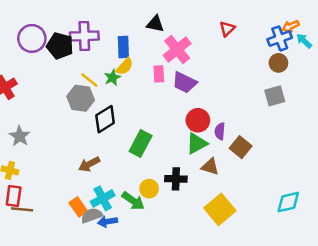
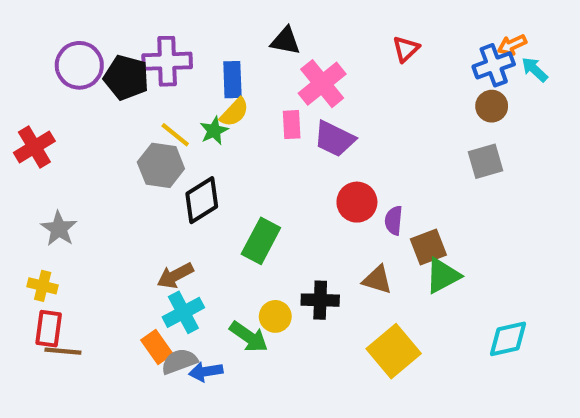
green triangle: (197, 143) -> (443, 276), moved
brown square: (241, 147) -> (428, 247), turned 30
cyan cross: (103, 198) -> (183, 312), moved

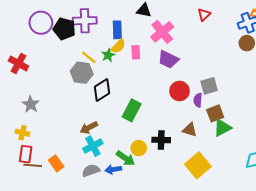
pink rectangle: (292, 125) -> (136, 52), moved
red cross: (34, 147) -> (18, 63), turned -30
gray square: (486, 161) -> (209, 86), moved
orange rectangle: (157, 347) -> (56, 163), moved
blue arrow: (206, 372) -> (113, 169), moved

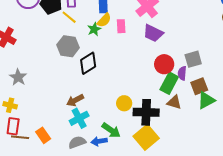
yellow line: (89, 57) -> (69, 17), moved
green rectangle: (132, 110) -> (169, 83), moved
black cross: (161, 140) -> (146, 112), size x1.4
yellow circle: (139, 148) -> (124, 103), moved
yellow square: (198, 165) -> (146, 137), moved

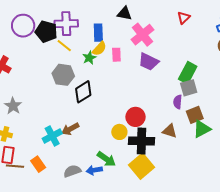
red circle: (164, 64) -> (135, 117), moved
green rectangle: (169, 83) -> (188, 73), moved
cyan cross: (79, 118) -> (52, 136), moved

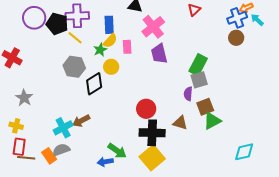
purple trapezoid: (149, 62) -> (159, 54), turned 50
yellow circle: (119, 132) -> (111, 67), moved
gray semicircle: (72, 171) -> (61, 150), moved

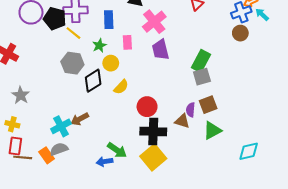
yellow semicircle: (110, 41) -> (121, 87), moved
purple semicircle: (188, 94) -> (191, 110), moved
green triangle: (212, 121) -> (212, 130), moved

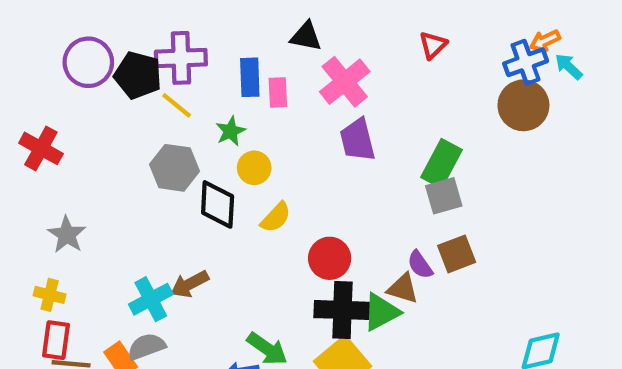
brown circle: (240, 33) -> (523, 105), size x1.5
pink rectangle: (127, 42) -> (278, 92), moved
black diamond: (93, 81) -> (218, 204), turned -55
purple semicircle: (191, 110) -> (420, 265), turned -40
green triangle: (212, 130) -> (381, 312), moved

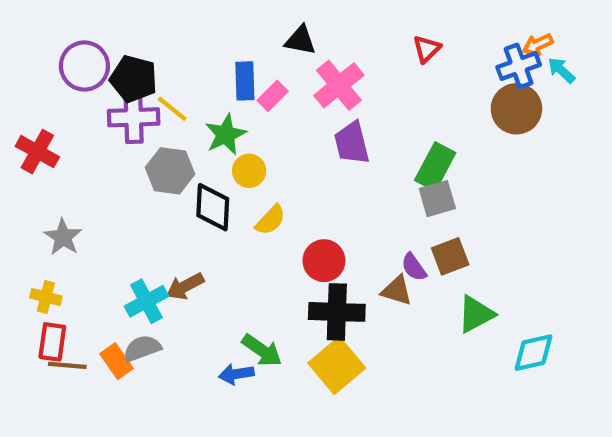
purple cross: (181, 58) -> (134, 117), moved
pink rectangle: (278, 92) -> (273, 96), turned 48
green star: (230, 131) -> (226, 134), size x1.4
green triangle: (381, 312) -> (476, 314), moved

